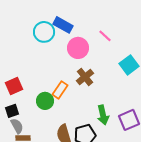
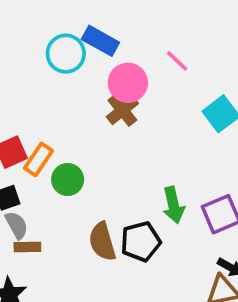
brown cross: (85, 77) -> (122, 110), moved
orange rectangle: (60, 90) -> (38, 159), moved

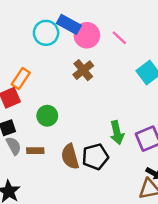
pink circle: (128, 83) -> (87, 35), moved
orange rectangle: (38, 159) -> (21, 79), moved
brown rectangle: (27, 247) -> (35, 151), moved

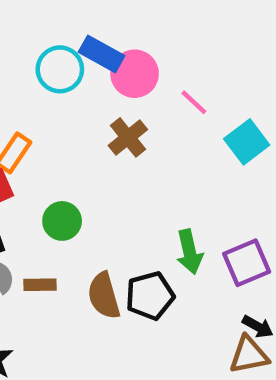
pink line: (119, 38) -> (194, 102), moved

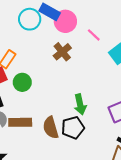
green circle: (62, 221) -> (22, 82), moved
green arrow: (190, 252) -> (80, 104), moved
brown rectangle: (40, 285) -> (20, 122), size x1.5

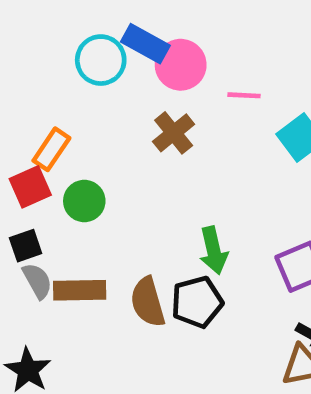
pink line: (94, 35) -> (244, 95), turned -40

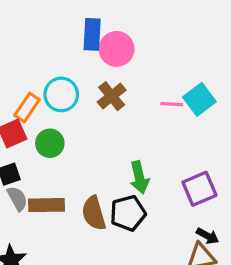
blue rectangle: (145, 44) -> (92, 34), turned 64
cyan circle: (101, 60) -> (61, 94), moved
pink line: (244, 95) -> (172, 104), moved

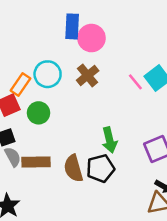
pink line: (172, 104) -> (135, 82), turned 48

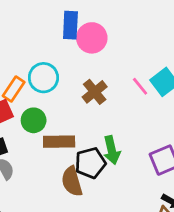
brown cross: (88, 75) -> (95, 92), moved
brown rectangle: (36, 162) -> (59, 142), moved
black pentagon: (100, 168) -> (90, 163), moved

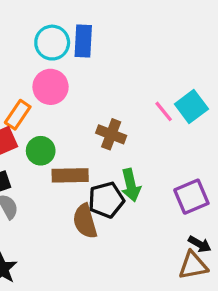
pink circle: (92, 38) -> (51, 87), moved
cyan circle: (43, 78) -> (52, 43), moved
brown cross: (95, 92) -> (111, 134), moved, turned -30

